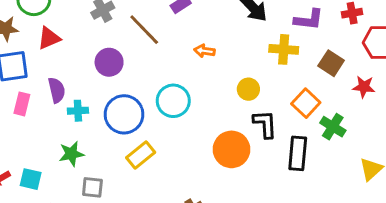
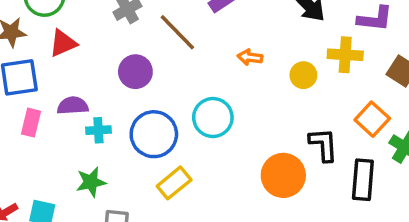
yellow circle: (248, 89) -> (303, 75), moved
purple semicircle: (57, 90) -> (73, 106), turned -80

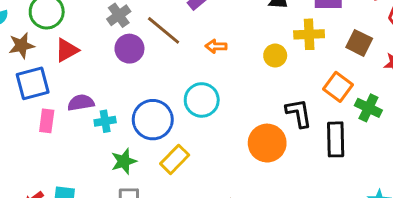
orange arrow: (250, 57) -> (216, 46), moved
purple circle: (135, 72) -> (129, 49), moved
green star: (91, 182) -> (124, 161), moved

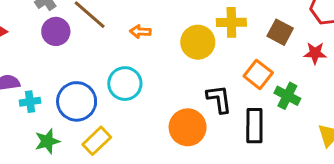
yellow circle: (275, 56) -> (198, 42), size x1.5

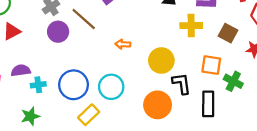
orange arrow: (140, 32) -> (123, 44), moved
yellow circle: (198, 42) -> (161, 60), moved
orange square: (258, 74) -> (211, 65), turned -30
cyan circle: (125, 84) -> (111, 87), moved
green star: (47, 141) -> (30, 116), moved

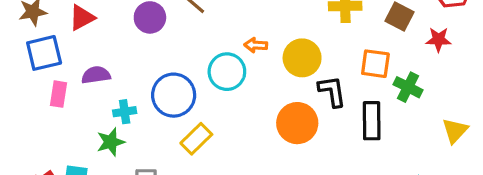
orange arrow: (123, 44) -> (256, 45), moved
cyan cross: (38, 85) -> (125, 112), moved
cyan circle: (111, 87) -> (227, 72), moved

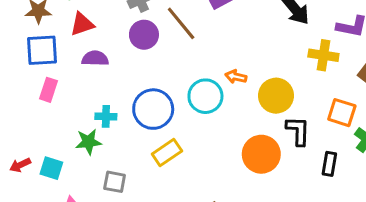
purple semicircle: (96, 75) -> (95, 58), moved
black rectangle: (372, 121) -> (329, 164), size x0.7

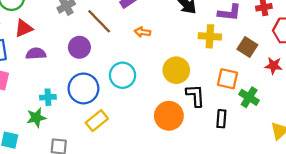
purple circle: (144, 35) -> (79, 47), moved
orange arrow: (236, 77) -> (142, 32), moved

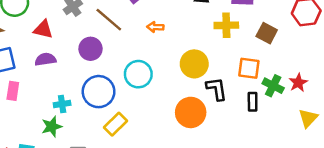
red triangle: (24, 28) -> (43, 29), moved, turned 42
red star: (273, 66) -> (298, 83), moved, turned -30
black rectangle: (221, 119) -> (253, 102), moved

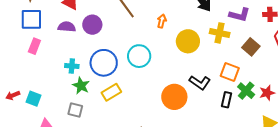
orange arrow: (155, 27) -> (162, 21), turned 88
purple circle: (91, 49) -> (92, 25), moved
yellow circle: (194, 64) -> (188, 41), moved
black L-shape: (217, 89) -> (200, 83), turned 120
green star: (52, 127) -> (81, 86), moved, turned 30

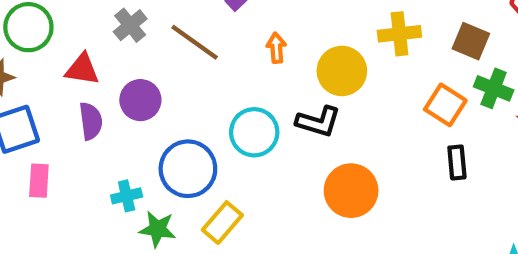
purple semicircle: (67, 27) -> (91, 121), turned 96
orange square: (230, 72) -> (445, 105), turned 30
black L-shape: (200, 83) -> (318, 122), moved
green cross: (246, 91) -> (494, 88), moved

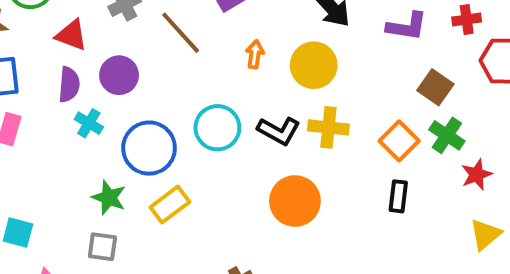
yellow cross: (399, 34) -> (328, 127), moved
yellow circle: (342, 71) -> (314, 65), moved
cyan cross: (127, 196) -> (89, 123), moved, turned 32

